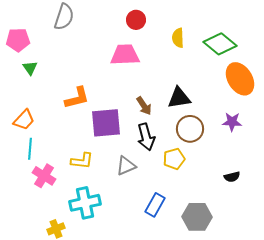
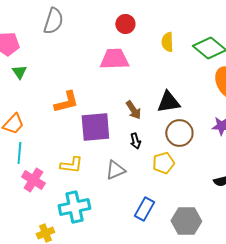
black arrow: (146, 137) -> (135, 141), size x0.6

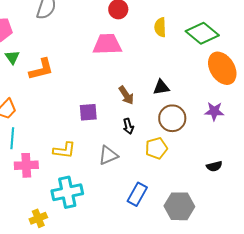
orange L-shape: (66, 102) -> (41, 69), moved
black triangle: (168, 102) -> (161, 87), size x0.7
purple square: (95, 127) -> (88, 112), size x0.6
pink cross: (33, 180) -> (26, 165), turned -35

